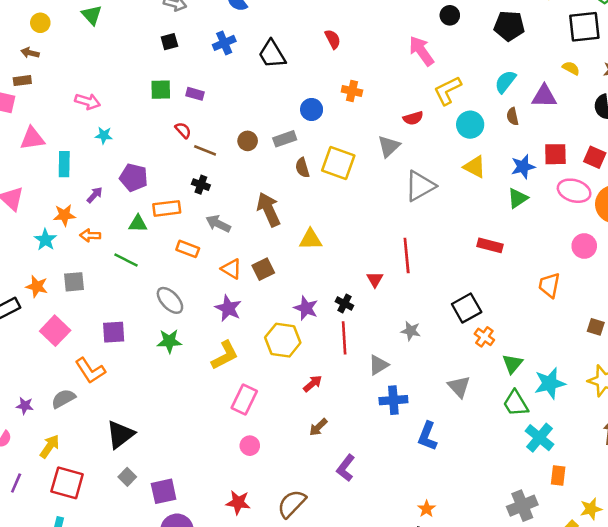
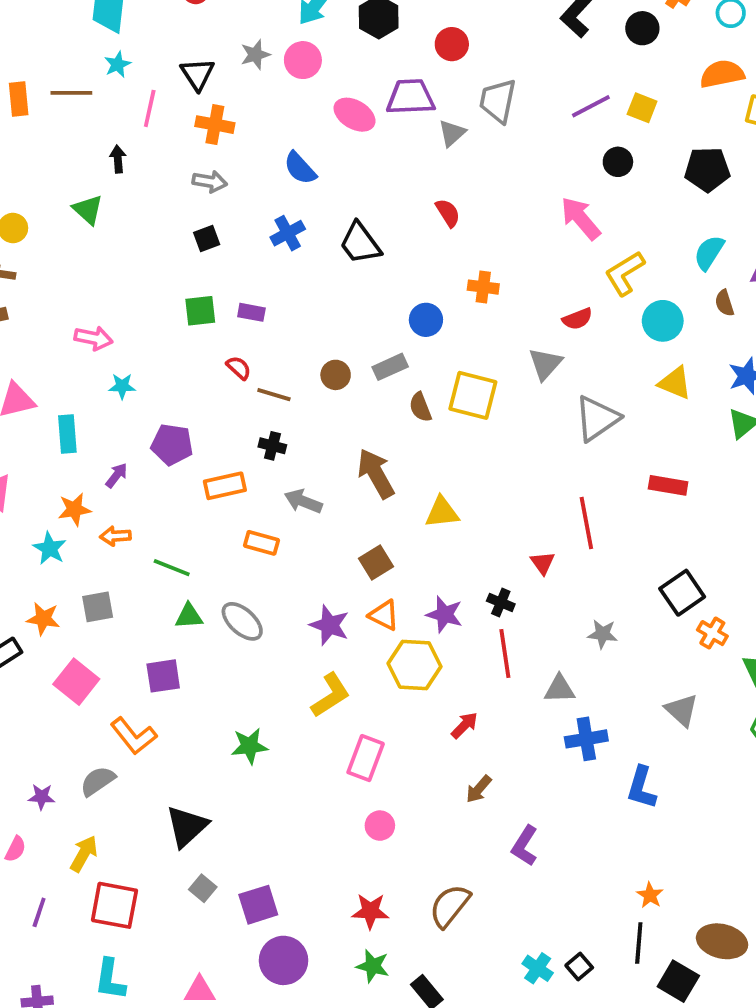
green triangle: (138, 224) -> (189, 616), moved
red rectangle: (490, 245) -> (668, 485), moved
orange triangle: (231, 269) -> (384, 615), moved
green star: (169, 341) -> (250, 746), moved
gray triangle: (379, 365) -> (560, 689), turned 35

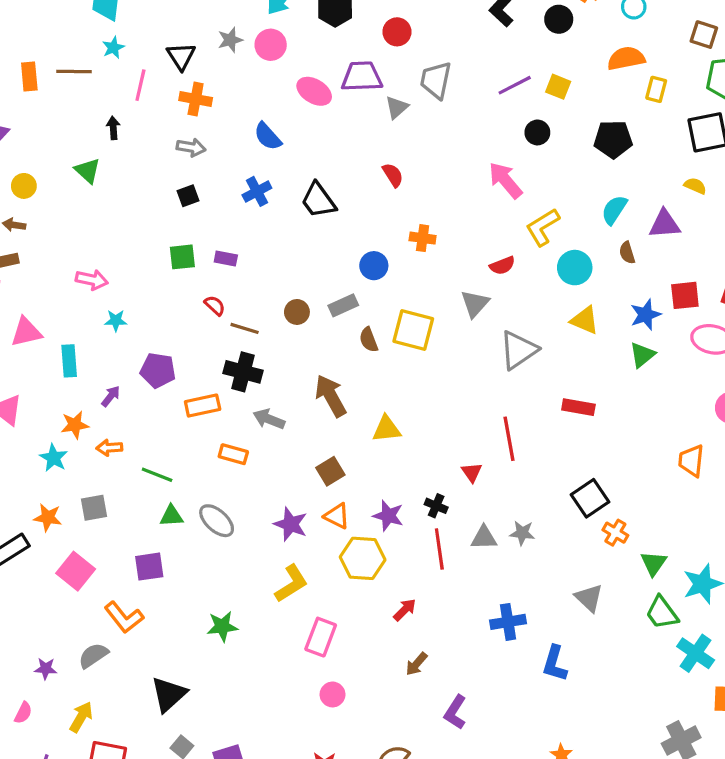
black cross: (272, 446) -> (243, 372), size x1.6
gray triangle: (560, 689) -> (484, 538), moved

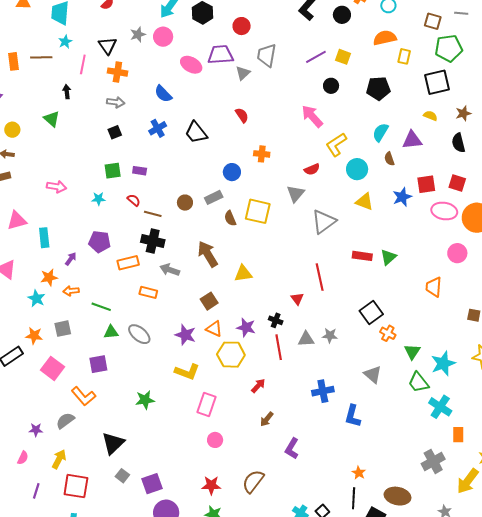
cyan star: (116, 321) -> (98, 199), moved
green triangle: (642, 355) -> (388, 257), moved
yellow L-shape: (291, 584) -> (187, 372), turned 55

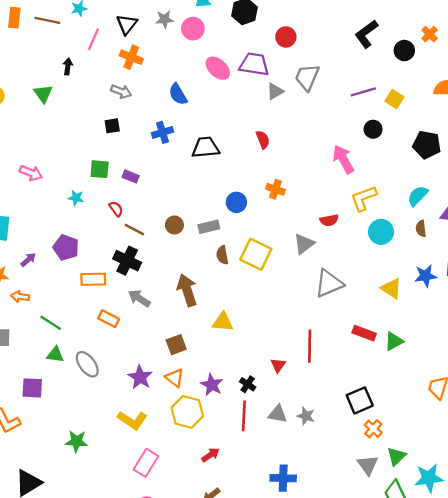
black trapezoid: (196, 133) -> (206, 147), turned 110
yellow triangle: (364, 202) -> (391, 288), moved
gray triangle: (373, 375) -> (368, 465), moved

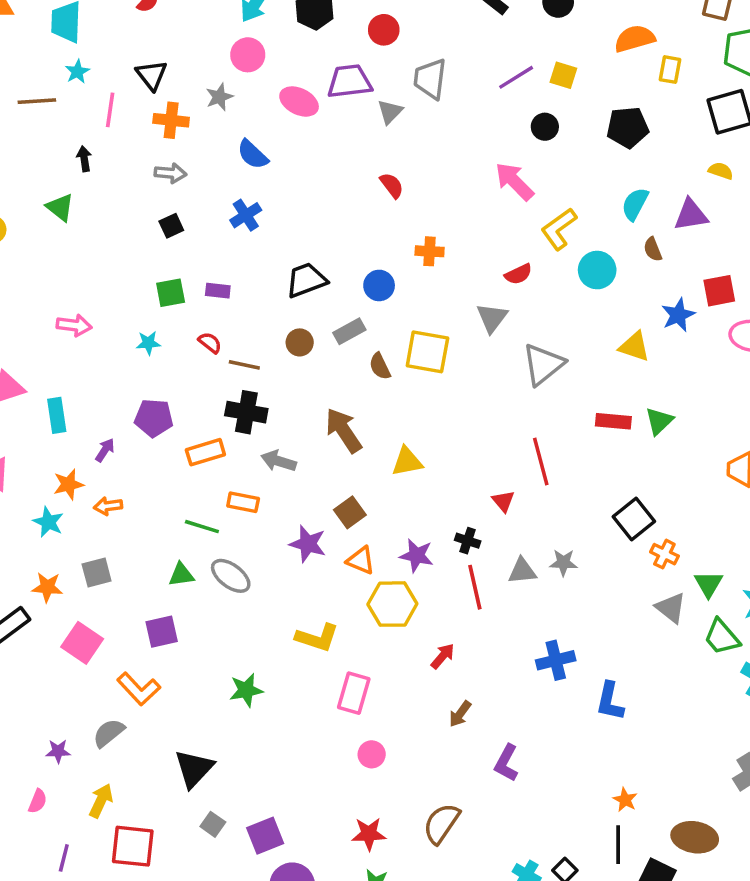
gray star: (164, 19) -> (219, 97), moved
black trapezoid: (206, 147) -> (306, 280), moved
green line: (51, 323) -> (202, 527), moved
purple star: (140, 377) -> (308, 544), moved

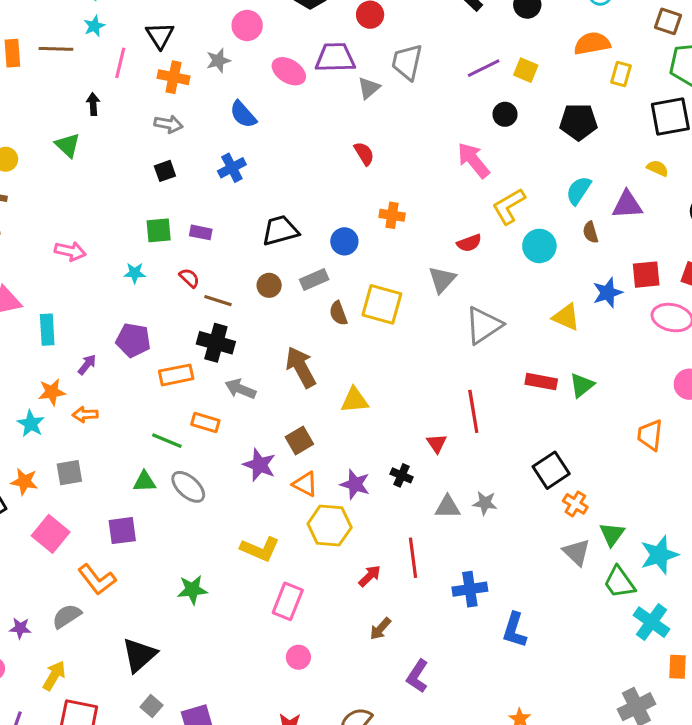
red line: (475, 587) -> (413, 558), moved

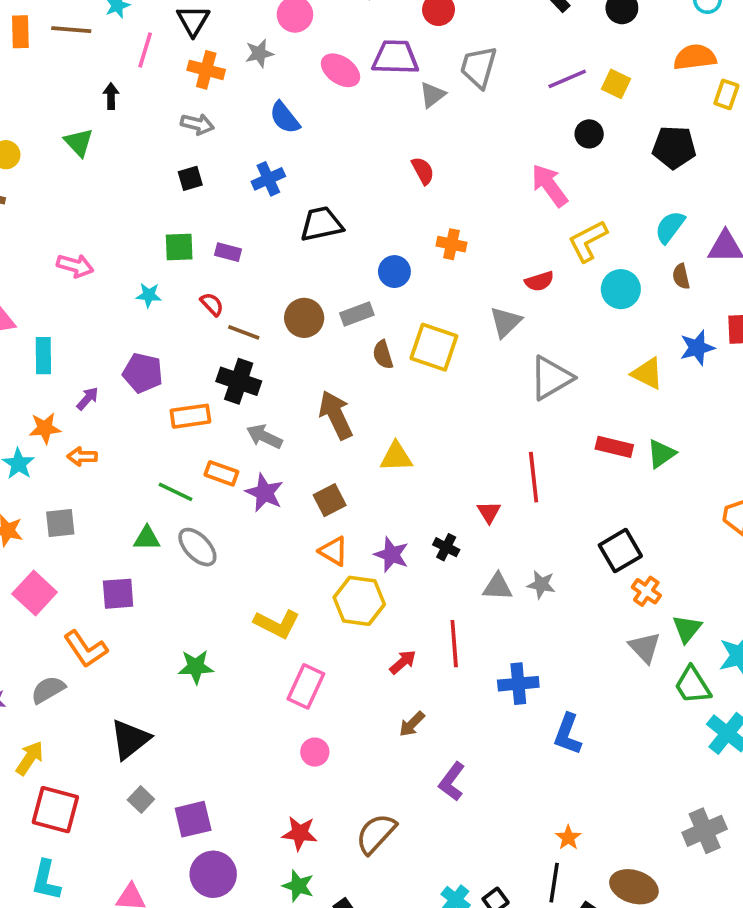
black trapezoid: (280, 230) -> (321, 224), moved
brown circle: (269, 285) -> (304, 318), size x1.4
purple star: (259, 465) -> (264, 493), moved

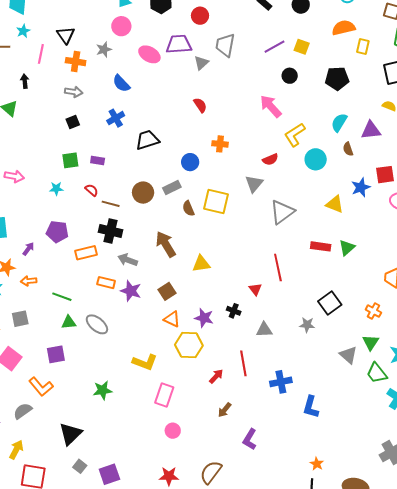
green line: (176, 492) -> (62, 297), moved
gray star: (541, 584) -> (307, 325), moved
orange cross: (646, 591) -> (373, 311), moved

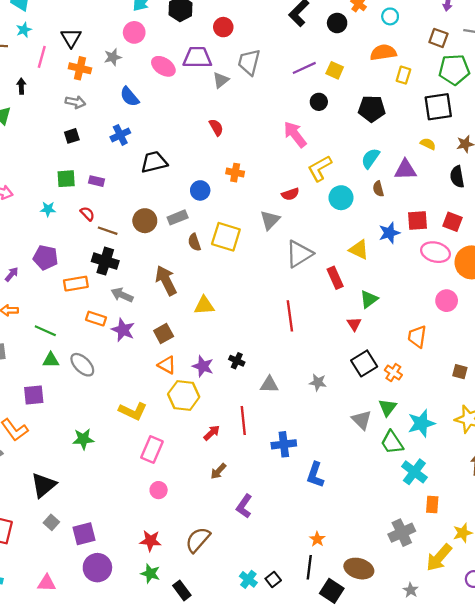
red rectangle: (321, 246) -> (335, 278), moved, turned 54
red triangle: (255, 289) -> (354, 324), moved
black square: (330, 303) -> (364, 363), moved

